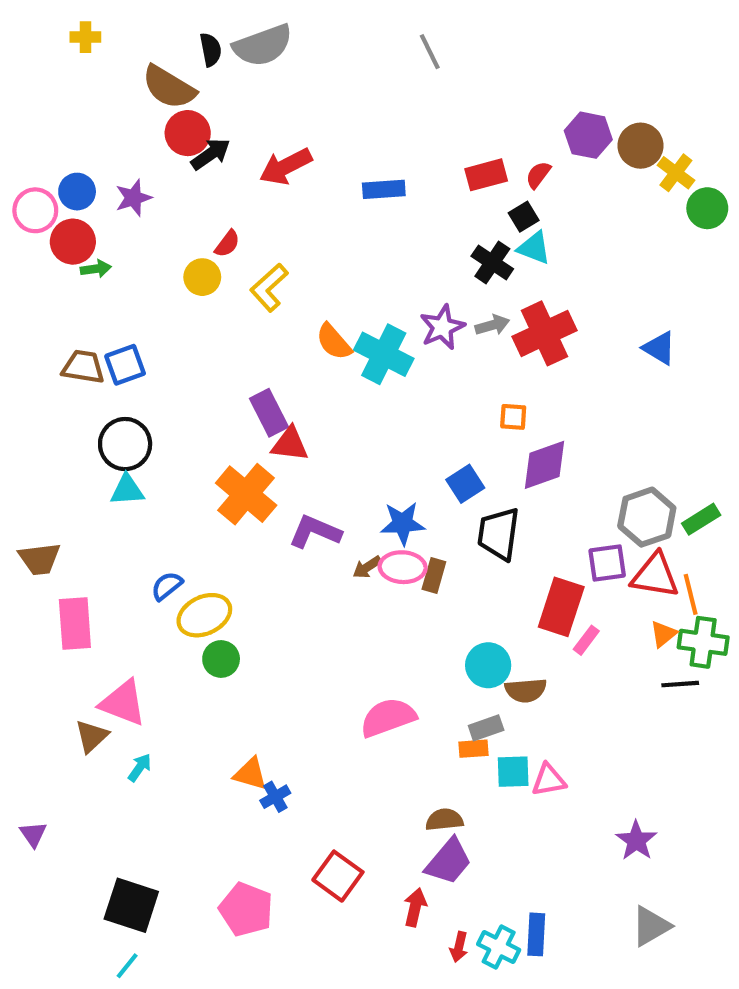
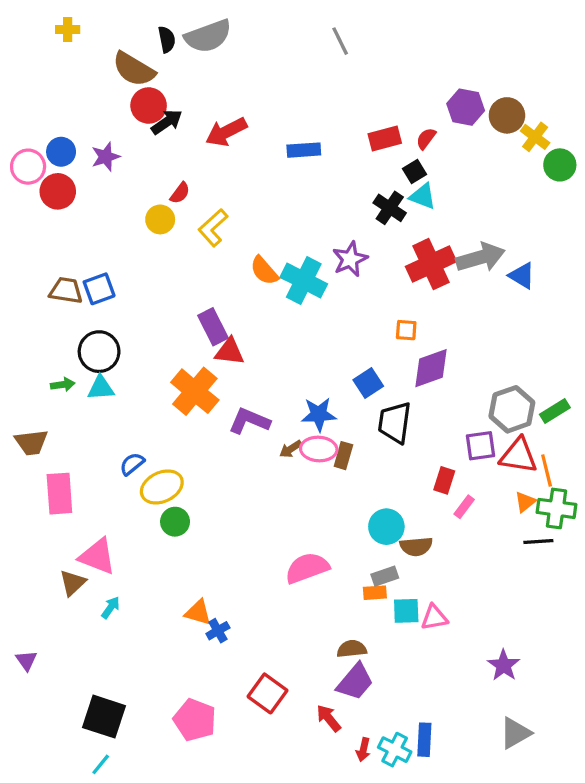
green arrow: (96, 269) -> (63, 385), moved
gray arrow: (492, 325) -> (481, 257), moved, size x1.8
red rectangle: (561, 607) -> (444, 480), size x0.6
red arrow: (415, 907) -> (329, 718), turned -52

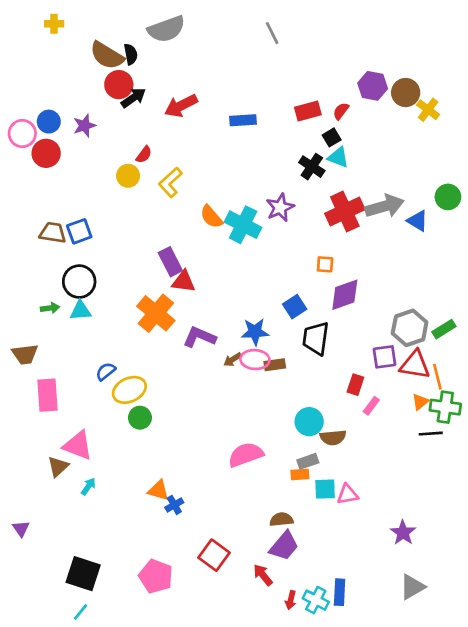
black semicircle: (167, 39) -> (131, 54), moved
green circle: (560, 165) -> (448, 197), moved
brown rectangle: (343, 456) -> (275, 365), turned 66

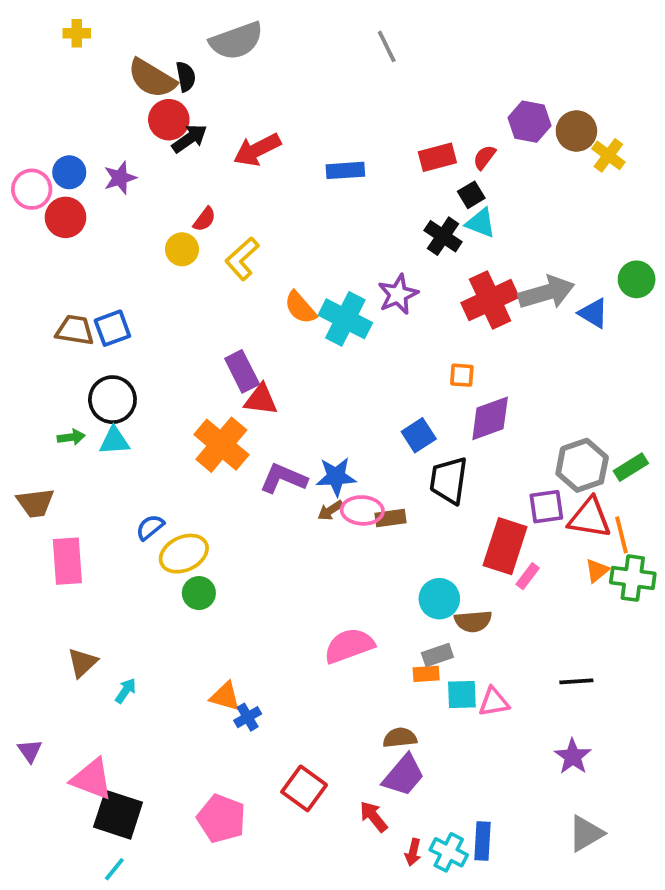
blue star: (255, 332) -> (336, 477), moved
red rectangle: (355, 385) -> (505, 546), size x1.8
black line: (431, 434) -> (576, 681), moved
pink triangle: (78, 445) -> (92, 779), moved

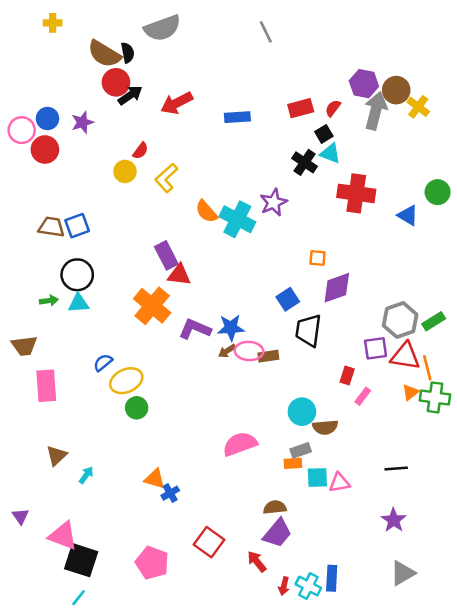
gray arrow: (546, 293) -> (376, 111), moved, turned -60
red cross: (490, 300) -> (356, 193), moved, turned 33
red rectangle: (505, 546) -> (347, 376), size x0.5

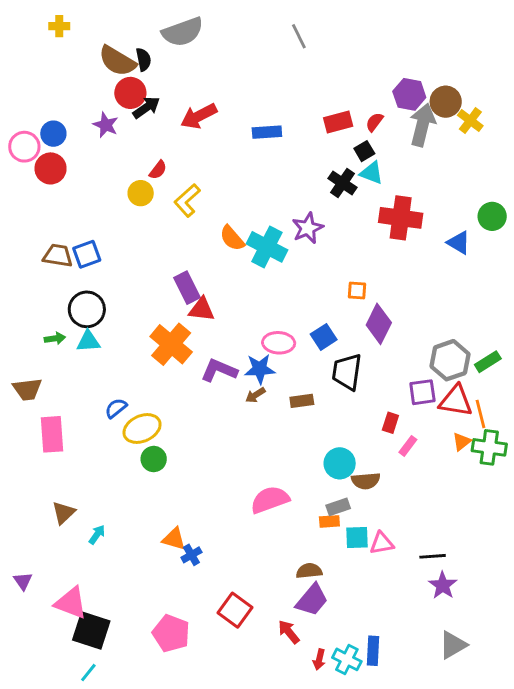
purple star: (82, 122) -> (106, 125), moved, turned -30
purple diamond: (337, 288) -> (379, 324), turned -44
pink ellipse: (249, 351) -> (279, 343), moved
black line: (396, 469) -> (433, 556), moved

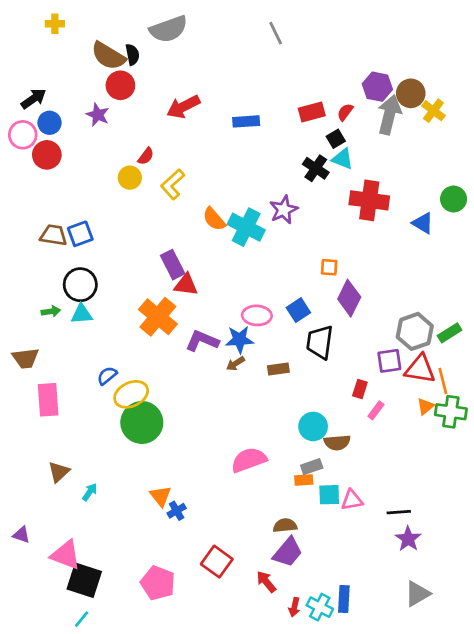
black arrow: (146, 107) -> (33, 99), moved
green circle: (154, 459) -> (142, 422), size x1.8
orange triangle: (174, 539) -> (161, 496), turned 35
purple triangle: (23, 581) -> (21, 535), turned -36

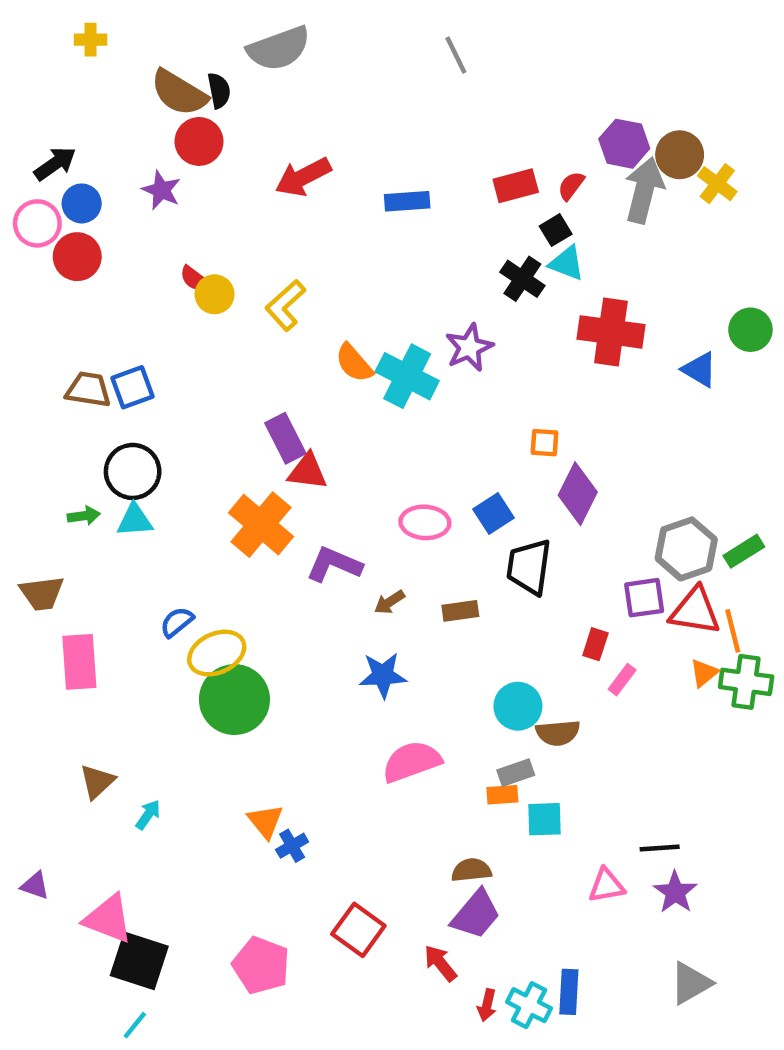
red semicircle: (146, 156) -> (195, 279), moved, turned 90
blue star: (239, 340) -> (383, 675), moved
pink triangle: (352, 500) -> (607, 886), moved

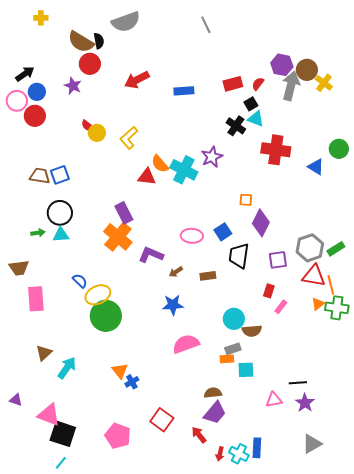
purple rectangle: (285, 438) -> (124, 213), moved
red triangle: (308, 471) -> (147, 177), moved
purple square: (644, 598) -> (278, 260), moved
blue semicircle: (177, 622) -> (80, 281), turned 84
cyan arrow: (148, 815) -> (67, 368), size x1.6

